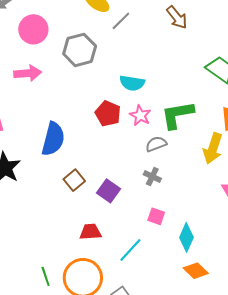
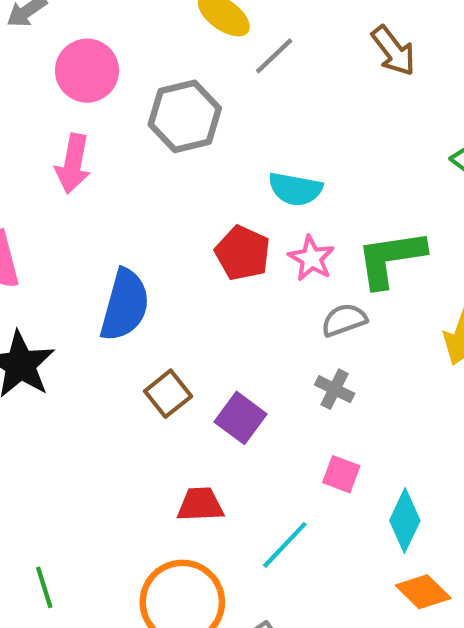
pink arrow: (28, 73) -> (73, 164), turned 104
green line: (46, 276) -> (44, 587), moved

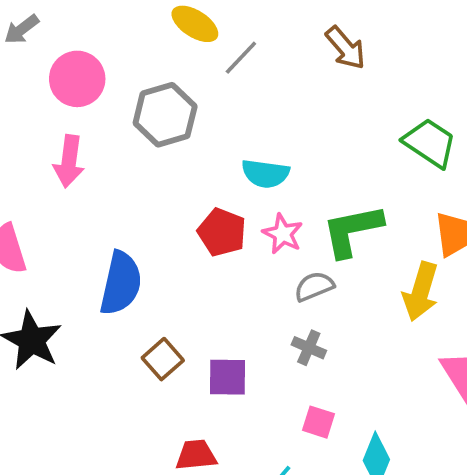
purple square: (241, 418) -> (228, 377), turned -33

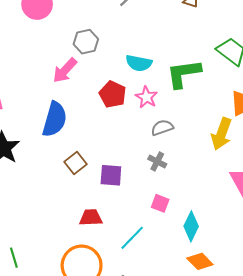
gray hexagon: (165, 115) -> (86, 42), moved, size x0.7
pink arrow: (69, 161) -> (65, 70), moved, turned 32
green L-shape: (352, 230) -> (184, 74), moved

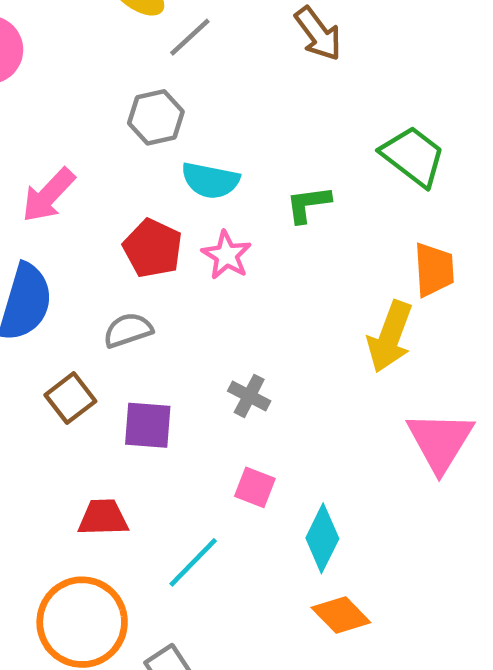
gray hexagon: (86, 42) -> (156, 117), moved
green L-shape: (184, 74) -> (308, 204), size x0.6
gray semicircle: (162, 128) -> (128, 330), moved

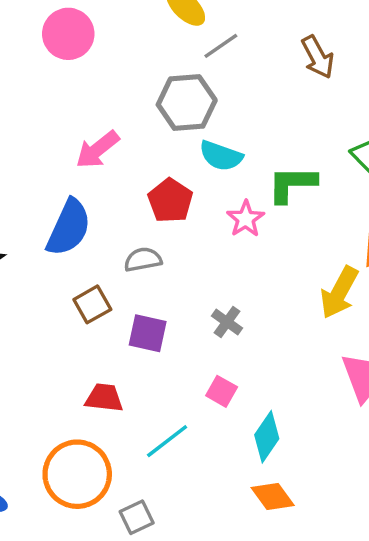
gray hexagon: (156, 117) -> (187, 102), size x1.4
green L-shape: (308, 204) -> (292, 184), size x1.4
pink star: (227, 255) -> (246, 219), moved

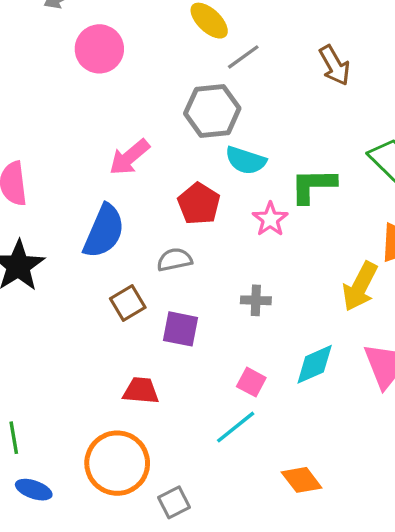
gray cross: (227, 322) -> (256, 300), moved, turned -32
cyan diamond: (267, 437) -> (315, 364), moved, turned 33
cyan line: (167, 441) -> (236, 427), moved

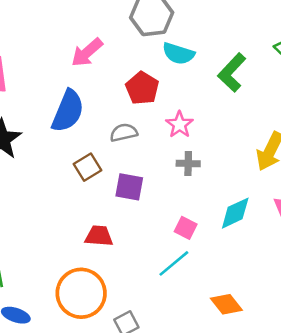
green L-shape: (313, 185) -> (232, 72), turned -45
pink star: (270, 219) -> (179, 124), moved

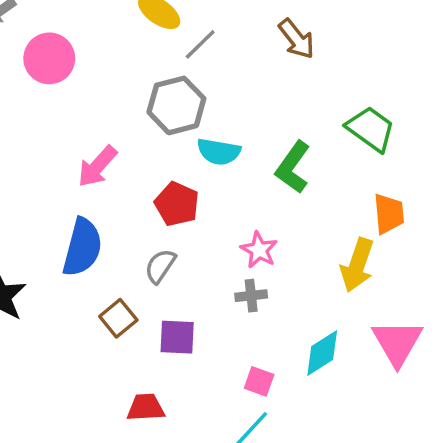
pink star: (179, 124) -> (259, 250), moved
gray semicircle: (124, 133) -> (160, 266), turned -36

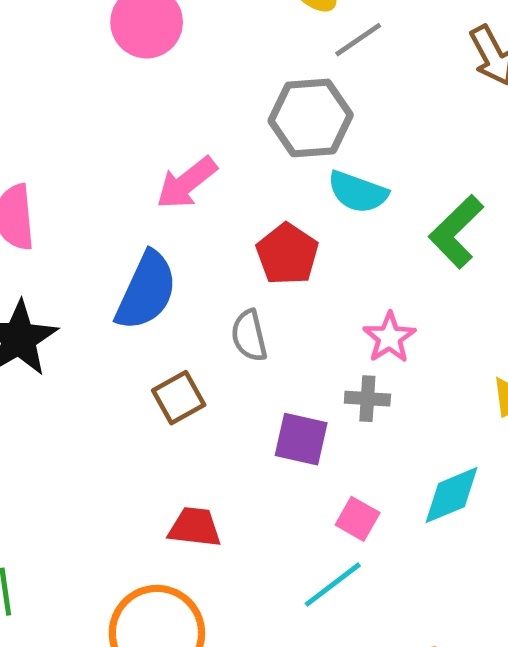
gray semicircle: (160, 266) -> (249, 336), turned -57
purple square: (177, 337) -> (301, 439), moved

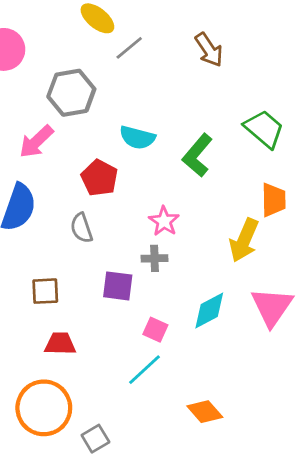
gray hexagon: (311, 118) -> (71, 93), moved
brown square: (179, 398) -> (45, 291), moved, turned 32

